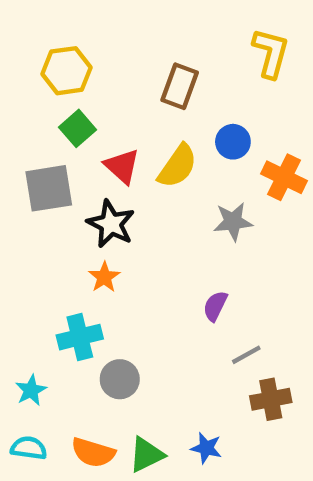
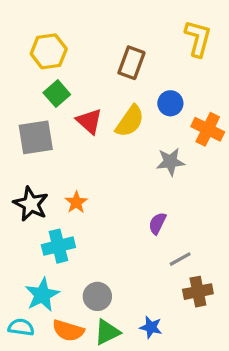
black star: (111, 224) -> (31, 204), moved
gray circle: (120, 379) -> (97, 296), moved
cyan star: (31, 390) -> (42, 295), moved, size x1.5

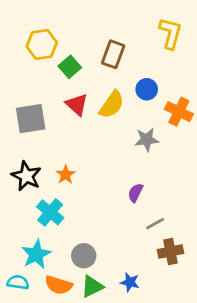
green square: (57, 94) -> (70, 67), moved
cyan cross: (58, 246) -> (50, 212), turned -36

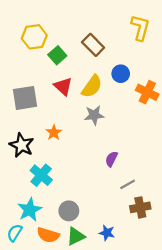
brown rectangle: (113, 54) -> (93, 45), turned -65
gray star: (147, 140) -> (94, 115), moved
orange star: (66, 175) -> (54, 132), moved
cyan semicircle: (18, 282) -> (15, 233), turned -66

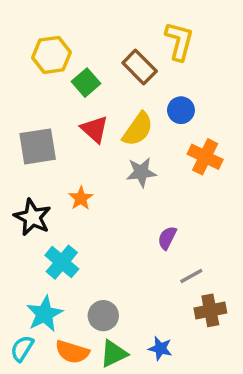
yellow L-shape: (140, 28) -> (179, 41), moved
orange cross: (147, 92) -> (205, 157), moved

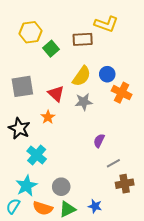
yellow L-shape: (179, 41) -> (106, 24), turned 95
brown rectangle: (140, 67) -> (83, 39), turned -48
blue circle: (181, 110) -> (107, 74), moved
red triangle: (95, 129) -> (56, 94), moved

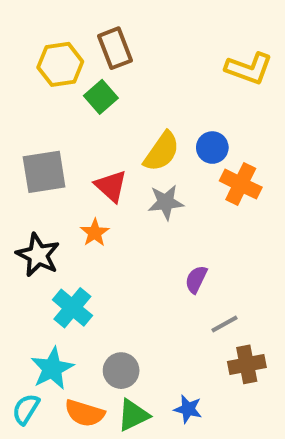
yellow L-shape: (106, 24) -> (249, 68), moved
brown rectangle: (83, 39) -> (115, 48), moved, turned 72

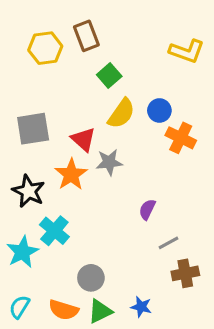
green square: (101, 97) -> (109, 75), moved
gray star: (166, 202) -> (109, 162), moved
orange star: (95, 233) -> (71, 174), size x1.5
cyan star: (52, 369) -> (22, 252), moved

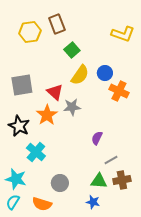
cyan star: (22, 252) -> (16, 179), moved, turned -30
green triangle: (100, 311) -> (99, 181), moved, turned 30

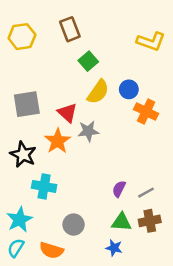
yellow hexagon: (30, 32) -> (22, 37), moved
purple semicircle: (97, 138) -> (119, 189), moved
cyan cross: (36, 152) -> (44, 186), turned -30
gray line: (111, 160) -> (146, 193), moved
cyan star: (16, 179) -> (19, 220), turned 30

